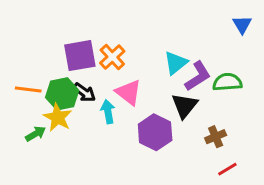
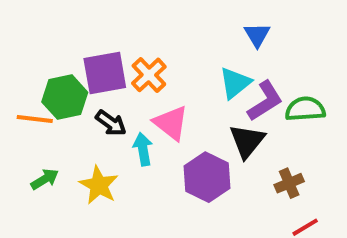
blue triangle: (242, 25) -> (257, 35), moved
green hexagon: (62, 94) -> (65, 97), moved
yellow star: (58, 117) -> (99, 185), moved

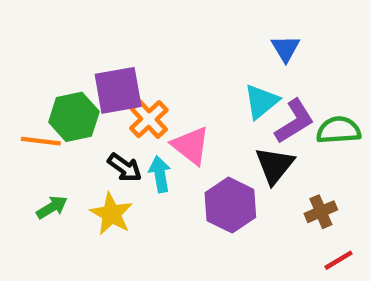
orange cross: (149, 75) -> (149, 119), moved
black arrow: (111, 123) -> (125, 168), moved

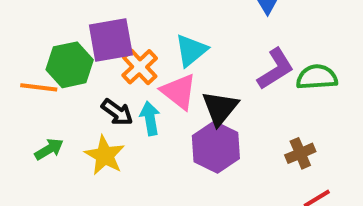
cyan triangle: (261, 101) -> (191, 50), moved
black triangle: (275, 165) -> (220, 108), moved

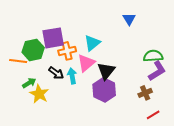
orange cross: (140, 67) -> (67, 51), turned 30
purple L-shape: (276, 69) -> (157, 71), moved
pink triangle: (179, 92) -> (86, 63), turned 42
green arrow: (49, 149) -> (29, 83), moved
yellow star: (105, 155) -> (39, 94), moved

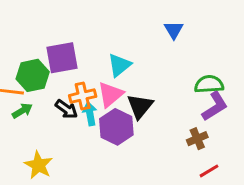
orange cross: (67, 51) -> (83, 96), moved
green arrow: (29, 83) -> (22, 111), moved
purple hexagon: (104, 90) -> (116, 127), moved
yellow star: (39, 94) -> (39, 165), moved

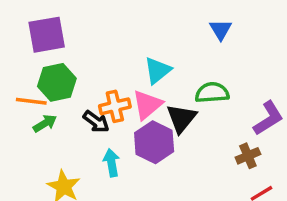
purple square: (62, 58) -> (47, 35), moved
green semicircle: (209, 84) -> (212, 93), moved
cyan arrow: (90, 114) -> (111, 163), moved

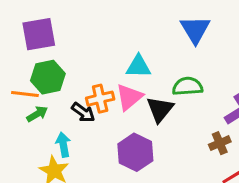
blue triangle: (221, 30) -> (195, 30), size x1.5
cyan triangle: (158, 71) -> (138, 66), turned 40
purple hexagon: (154, 142) -> (135, 152), moved
cyan arrow: (111, 163) -> (63, 145), moved

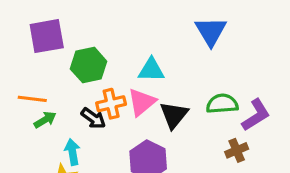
green hexagon: (48, 77) -> (89, 65), moved
green semicircle: (188, 86) -> (222, 104), moved

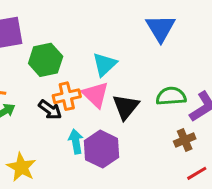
cyan triangle: (151, 70) -> (105, 64), turned -44
pink triangle: (142, 102) -> (95, 95), turned -36
cyan arrow: (72, 152) -> (76, 142), moved

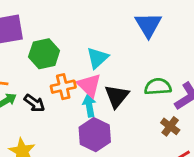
black arrow: (50, 110) -> (34, 103), moved
brown cross: (185, 140) -> (170, 126), turned -30
cyan arrow: (76, 142) -> (89, 106), moved

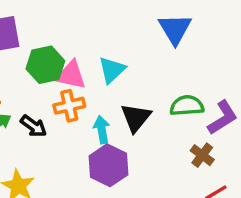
pink triangle: (89, 85) -> (71, 75), moved, turned -32

